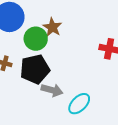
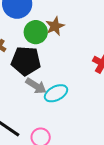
cyan ellipse: (79, 104) -> (56, 93), moved

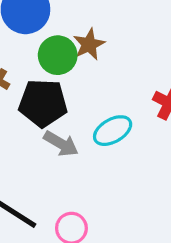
cyan ellipse: (56, 93) -> (113, 131), moved

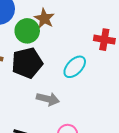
gray arrow: (61, 144) -> (48, 99), moved

